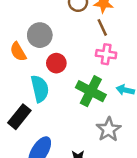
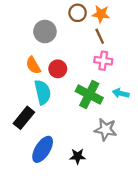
gray circle: (40, 35) -> (45, 31), moved
orange semicircle: (18, 52) -> (33, 65), moved
gray star: (109, 129) -> (106, 129), turned -30

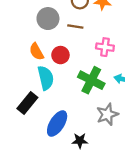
brown line: (100, 36) -> (75, 27), moved, turned -56
gray star: (106, 129) -> (107, 114), turned -30
blue ellipse: (43, 149) -> (57, 124), moved

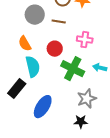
red circle: (60, 55) -> (55, 49), moved
black star: (80, 141) -> (81, 122), moved

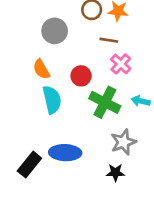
brown line: (59, 22) -> (109, 40), moved
pink cross: (85, 40) -> (121, 64), turned 35
black rectangle: (17, 89) -> (29, 165), moved
blue ellipse: (43, 107) -> (65, 153), turned 60

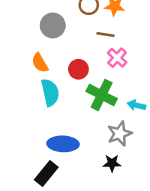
cyan arrow: (141, 101) -> (136, 105), moved
black rectangle: (29, 165) -> (46, 173), moved

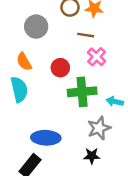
cyan semicircle: (50, 92) -> (19, 89), moved
green cross: (102, 95) -> (82, 92), turned -32

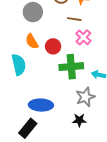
orange semicircle: (24, 62) -> (32, 41), moved

